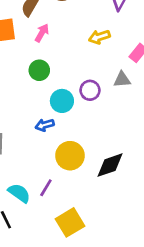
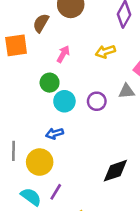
pink arrow: (42, 33) -> (63, 54), moved
cyan circle: (62, 101) -> (64, 101), moved
yellow circle: (70, 156) -> (40, 162), moved

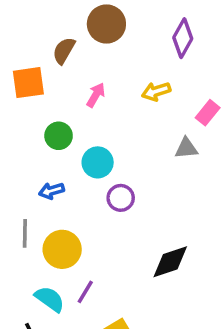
green circle: (50, 83) -> (59, 136), moved
purple circle: (97, 101) -> (121, 198), moved
blue arrow: (55, 133) -> (51, 191), moved

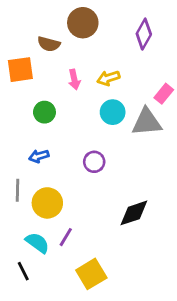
brown semicircle: (64, 51) -> (49, 44), turned -105
yellow arrow: (156, 91) -> (108, 78), moved
pink arrow: (96, 95) -> (74, 79), turned 138
gray triangle: (186, 148) -> (147, 122), size x1.6
cyan circle: (98, 162) -> (113, 112), moved

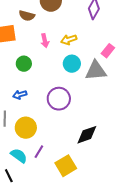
purple circle: (94, 162) -> (59, 99), size x1.5
yellow square: (91, 274) -> (66, 166), moved

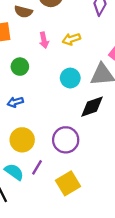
cyan circle: (72, 64) -> (70, 78), moved
purple circle: (59, 99) -> (66, 140), moved
black diamond: (87, 135) -> (92, 107), moved

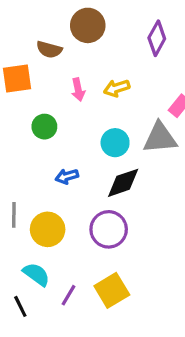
blue arrow: (15, 102) -> (67, 176), moved
black diamond: (92, 107) -> (123, 183), moved
purple line: (37, 167) -> (68, 295), moved

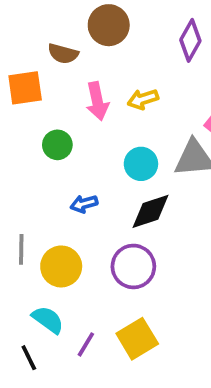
pink arrow: (78, 90) -> (97, 101), size x1.4

